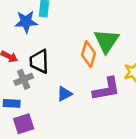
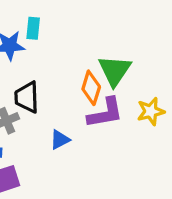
purple L-shape: (106, 89) -> (105, 113), moved

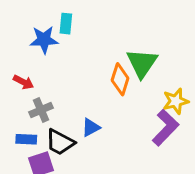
black trapezoid: (27, 97) -> (60, 142), moved, turned -60
purple L-shape: (105, 113) -> (165, 128), moved, turned -36

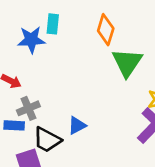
orange diamond: (120, 79) -> (106, 30), moved
blue rectangle: (26, 139) -> (14, 125), moved

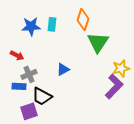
cyan rectangle: (53, 24) -> (52, 24), moved
blue triangle: (77, 125) -> (63, 69), moved

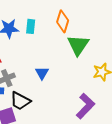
blue triangle: (63, 69) -> (42, 73), turned -32
purple L-shape: (114, 86) -> (85, 106), moved

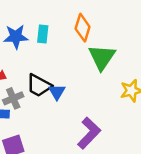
black trapezoid: (20, 101) -> (39, 85), moved
purple L-shape: (85, 106) -> (89, 133), moved

